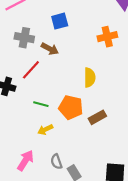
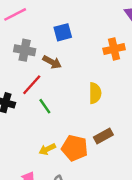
green line: (41, 104) -> (45, 106), moved, turned 40
orange pentagon: (71, 107) -> (75, 148), moved

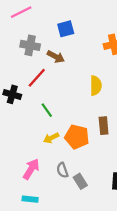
green line: (45, 106) -> (47, 110), moved
brown rectangle: (103, 136) -> (104, 126), turned -66

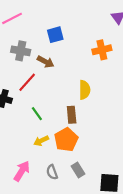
brown rectangle: (104, 126) -> (72, 115), moved
orange pentagon: (77, 137) -> (66, 140), turned 30
gray rectangle: (80, 181) -> (78, 170), moved

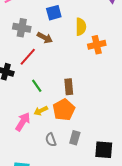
orange cross: (102, 50) -> (97, 45), moved
yellow semicircle: (85, 90) -> (81, 27), moved
gray rectangle: (78, 170) -> (75, 138), turned 48
pink arrow: (22, 171) -> (23, 122), moved

